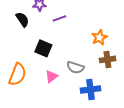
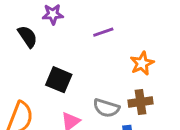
purple line: (59, 18) -> (103, 32), moved
brown cross: (107, 59) -> (141, 102), moved

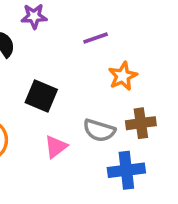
orange star: (142, 63) -> (123, 76), moved

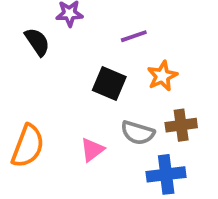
black square: (41, 96) -> (109, 84), moved

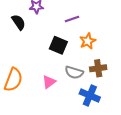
blue cross: (166, 174) -> (90, 95), turned 30

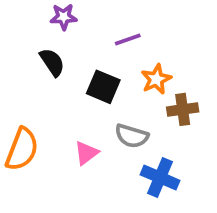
black semicircle: (19, 22) -> (52, 62), moved
brown cross: (98, 68) -> (183, 109), moved

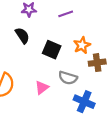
purple line: (128, 40) -> (66, 14), moved

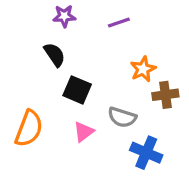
black square: (52, 50) -> (77, 90), moved

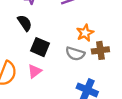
gray semicircle: (122, 117) -> (75, 54), moved
pink triangle: (84, 132) -> (35, 71), moved

